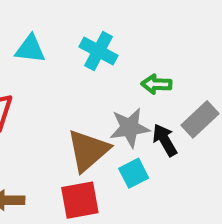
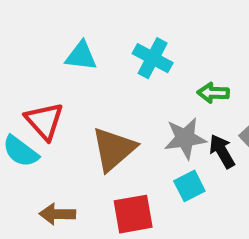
brown triangle: (88, 150) -> (114, 149), moved

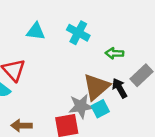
gray star: (185, 138) -> (81, 106), moved
brown triangle: (114, 149) -> (96, 87), moved

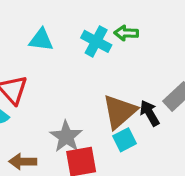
green arrow: (114, 53) -> (126, 33), moved
gray star: (81, 106) -> (66, 137), moved, turned -30

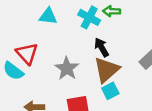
black arrow: (150, 113) -> (102, 47), moved
gray star: (66, 137) -> (67, 68), moved

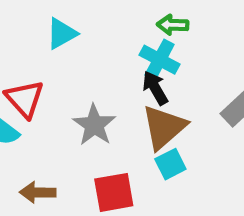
cyan triangle: (48, 16) -> (62, 34), turned -36
cyan cross: (89, 17) -> (160, 60), moved

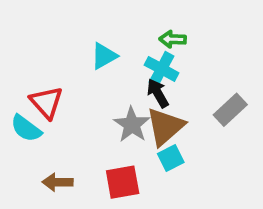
cyan triangle: (62, 34) -> (104, 56), moved
gray star: (94, 125) -> (132, 125), moved

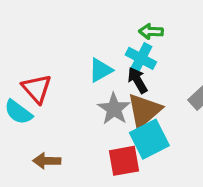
cyan triangle: (104, 56) -> (101, 70), moved
cyan square: (171, 158) -> (149, 139), size x1.6
red square: (123, 182) -> (124, 161), moved

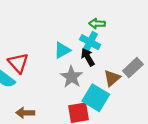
brown triangle: (144, 110) -> (112, 78), moved, size x0.7
cyan square: (149, 139) -> (96, 98), turned -32

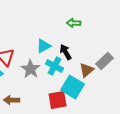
cyan cross: (90, 42) -> (55, 66), moved
gray star: (72, 77) -> (31, 69), moved

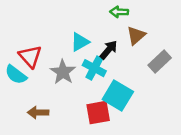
black arrow: (66, 52) -> (109, 50), turned 70
brown triangle: (87, 70) -> (136, 35), moved

